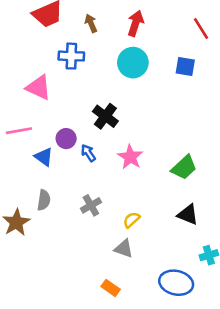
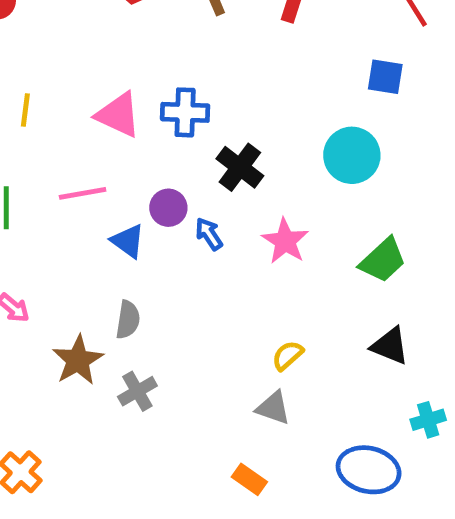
blue cross: (71, 56) -> (185, 112), moved
cyan circle: (133, 63) -> (352, 155), moved
gray cross: (91, 205) -> (137, 391), moved

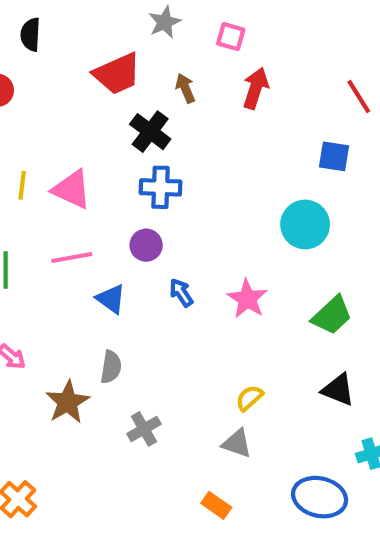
pink triangle: (118, 115) -> (72, 189), moved
black cross: (240, 167) -> (150, 132), moved
purple circle: (168, 208) -> (146, 245), moved
gray cross: (137, 391) -> (144, 429), moved

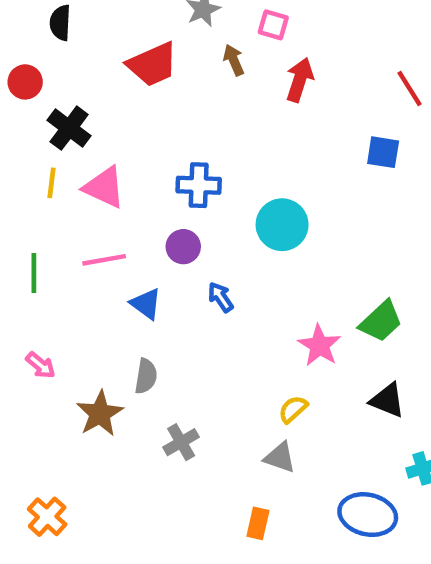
brown arrow: (185, 88) -> (234, 60), moved
black cross: (150, 132) -> (69, 128), moved
cyan circle: (305, 224) -> (282, 225), moved
pink star: (247, 299) -> (319, 345), moved
orange rectangle: (216, 505) -> (258, 523), turned 68

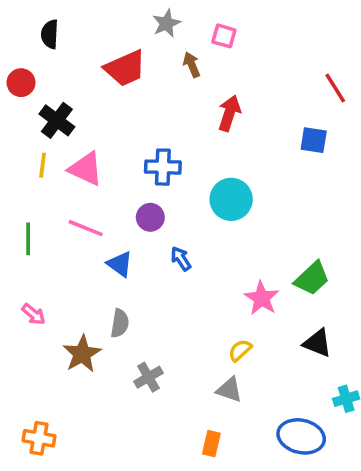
red arrow: (300, 80) -> (229, 113), moved
pink line: (104, 260) -> (86, 228), turned 32
orange cross: (47, 517) -> (39, 438), turned -32

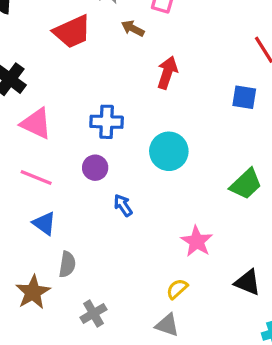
brown arrow: (192, 65) -> (133, 28), turned -40
blue triangle: (120, 264) -> (44, 223), moved
green trapezoid: (312, 278) -> (246, 184), moved

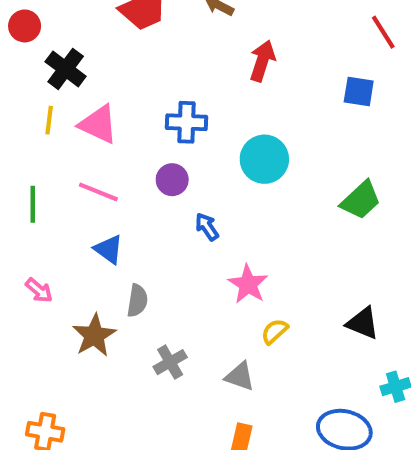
pink star: (197, 241) -> (248, 284), moved
gray triangle: (167, 325) -> (240, 376), moved

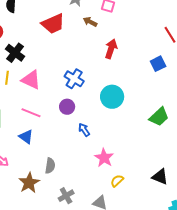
blue square: (359, 92) -> (158, 64), turned -35
blue cross: (187, 122) -> (74, 79), turned 30
blue triangle: (109, 249) -> (26, 137), moved

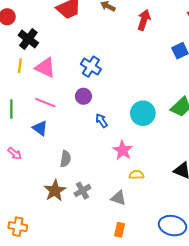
red arrow: (111, 49) -> (144, 20), moved
cyan circle: (112, 97) -> (143, 113), moved
yellow semicircle: (117, 181) -> (136, 175), turned 40
brown star: (29, 183) -> (55, 191), moved

